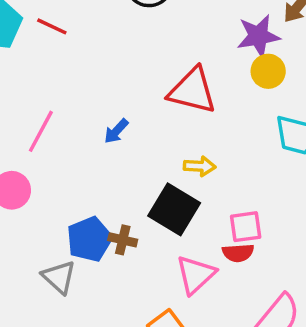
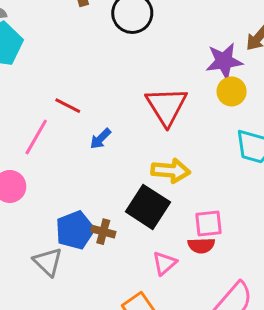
red line: (52, 26) -> (68, 106), moved
red triangle: (192, 91) -> (166, 106), turned 42
yellow arrow: (200, 166) -> (171, 171), size x1.4
pink triangle: (196, 275) -> (165, 263), size x0.7

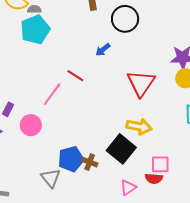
blue arrow: (100, 139) -> (103, 50), moved

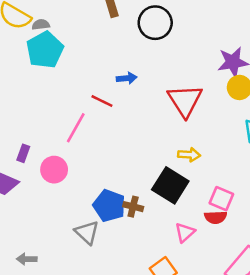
blue arrow: (103, 50) -> (127, 78), moved, turned -140
yellow arrow: (139, 126) -> (189, 155), size x0.7
blue pentagon: (71, 159) -> (109, 206), turned -30
pink square: (160, 164) -> (221, 199), turned 30

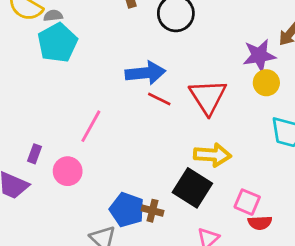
blue arrow: (127, 78) -> (145, 73), size x1.8
red line: (102, 101) -> (159, 99), moved
yellow arrow: (189, 155) -> (212, 155), size x1.5
red semicircle: (216, 217) -> (260, 223), moved

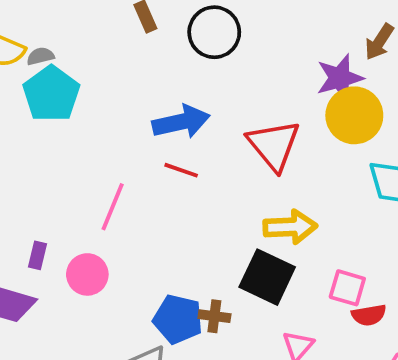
yellow circle: (266, 83) -> (354, 115), size x1.5
red line: (159, 99) -> (181, 170), moved

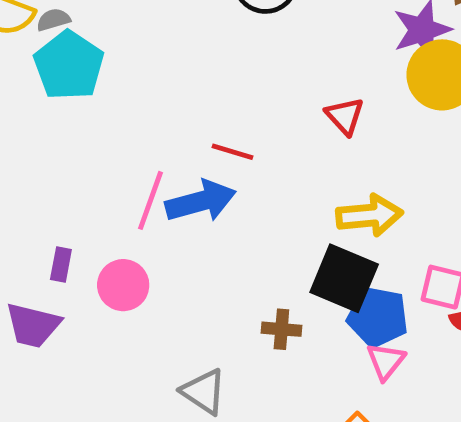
blue arrow: (181, 122) -> (201, 201), moved
red triangle: (274, 145) -> (345, 116), size x0.6
blue pentagon: (178, 319) -> (378, 317), moved

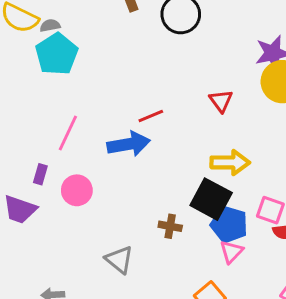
red line: (233, 152) -> (151, 116), turned -45
pink line: (150, 200) -> (68, 133), moved

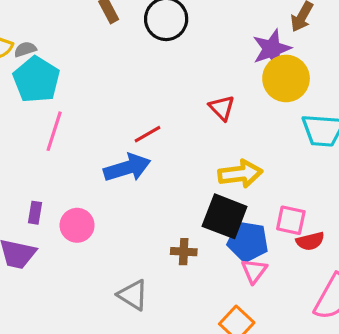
pink line: (68, 133) -> (54, 131), moved

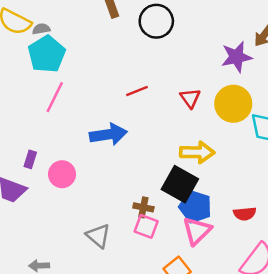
yellow circle: (286, 78) -> (233, 104), moved
red line: (147, 134) -> (137, 91), moved
pink square: (291, 220) -> (146, 226), moved
pink triangle: (254, 271) -> (197, 231), size x1.4

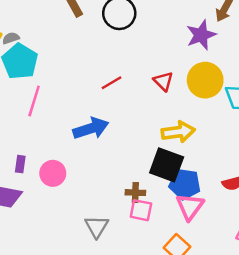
gray triangle: (98, 236) -> (97, 226), turned 30

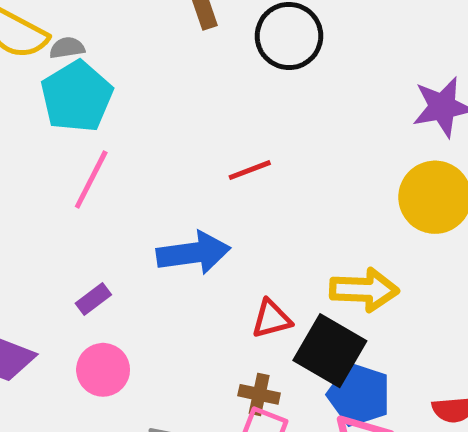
red triangle: (163, 81) -> (271, 319), moved, turned 50
purple rectangle: (20, 164) -> (93, 299), moved, turned 35
pink circle: (53, 173) -> (103, 370), moved

